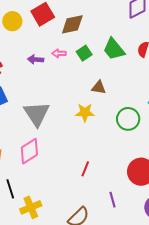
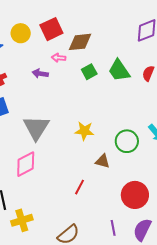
pink arrow: (59, 53) -> (59, 58), moved
brown triangle: (99, 87) -> (103, 161), moved
purple line: (112, 200) -> (113, 228), moved

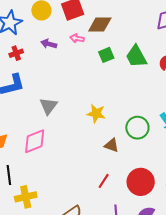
purple arrow: (40, 74) -> (49, 44), moved
gray triangle: (36, 128) -> (48, 106), size x0.7
red line: (80, 187) -> (104, 181), moved

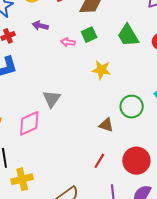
pink arrow: (77, 38) -> (68, 42), moved
green square: (106, 55) -> (89, 35), moved
gray triangle: (48, 106) -> (52, 99), moved
yellow star: (96, 113) -> (101, 70), moved

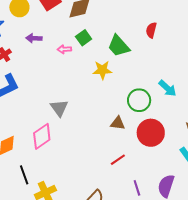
green trapezoid: (128, 35) -> (119, 46), moved
red line: (99, 161) -> (118, 160), turned 35
red circle: (136, 161) -> (151, 133), moved

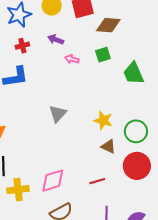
pink arrow: (64, 49) -> (72, 59), moved
yellow star: (102, 70) -> (103, 120), moved
pink diamond: (42, 136) -> (53, 181), moved

